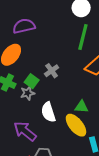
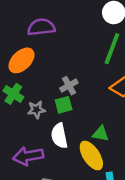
green square: (32, 81) -> (64, 105), moved, turned 32
purple arrow: (25, 131) -> (28, 156), turned -55

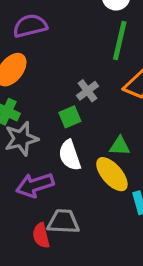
gray cross: (69, 86) -> (87, 91), moved
gray star: (36, 110) -> (21, 139), moved, size x1.5

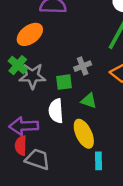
gray star: (21, 139) -> (32, 76), moved
green triangle: (120, 146) -> (89, 101), moved
red semicircle: (41, 235) -> (21, 146), moved

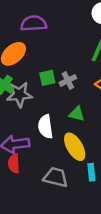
green square: (64, 82) -> (47, 78), moved
gray trapezoid: (37, 159) -> (56, 177), moved

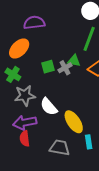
gray star: (19, 94) -> (25, 96), moved
green triangle: (77, 114) -> (74, 61), moved
white semicircle: (45, 127) -> (49, 107), turned -30

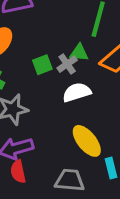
white semicircle: (49, 107) -> (77, 92), moved, turned 120

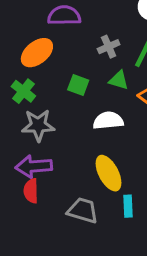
gray cross: (67, 64) -> (109, 47), moved
green square: (42, 65) -> (78, 85), turned 30

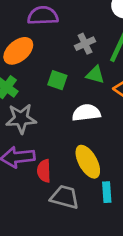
red semicircle: (31, 191) -> (44, 171), moved

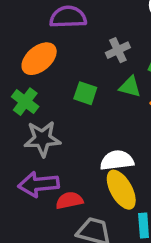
white semicircle: (86, 113) -> (117, 160), moved
red semicircle: (44, 171) -> (69, 200), turned 80

